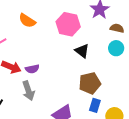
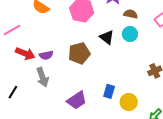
black triangle: (82, 51) -> (107, 37), moved
brown pentagon: (90, 83) -> (79, 53), moved

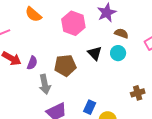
purple semicircle: (46, 55) -> (32, 63), turned -64
gray arrow: (42, 77) -> (45, 84), moved

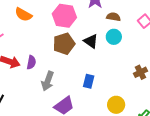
brown pentagon: (65, 65) -> (64, 44), moved
gray arrow: (45, 84) -> (48, 81), turned 42
blue rectangle: (90, 107) -> (89, 81), moved

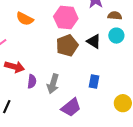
purple semicircle: (31, 62) -> (32, 81), moved

